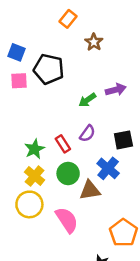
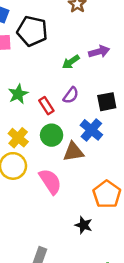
green star: (35, 149) -> (18, 94), moved

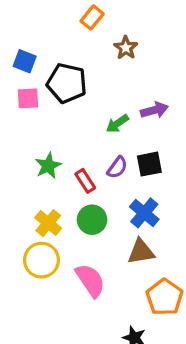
black square: (107, 102) -> (149, 164), moved
brown triangle: (73, 152) -> (141, 252), moved

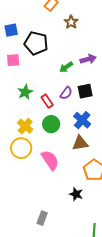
blue square: (25, 61) -> (11, 30), turned -32
pink square: (28, 98) -> (13, 60), moved

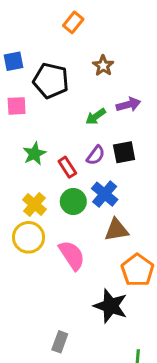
brown star: (71, 22) -> (103, 66), moved
blue cross: (82, 120) -> (105, 194), moved
black star: (76, 194) -> (111, 306), size x1.6

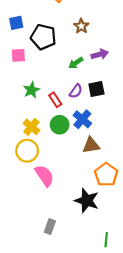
pink semicircle: (72, 255) -> (44, 176), moved

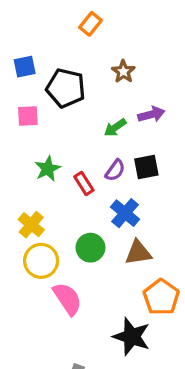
green circle: (60, 125) -> (90, 248), moved
yellow cross: (31, 127) -> (31, 225), moved

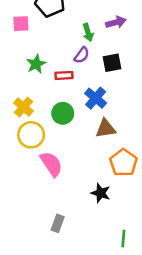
green arrow: (115, 128) -> (88, 32), turned -72
purple semicircle: (115, 170) -> (82, 55), moved
red rectangle: (84, 183) -> (64, 75), turned -60
green circle: (90, 248) -> (63, 113), moved
black star: (132, 337) -> (101, 193), size x0.7

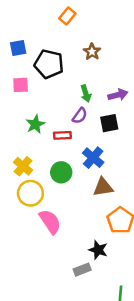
purple arrow: (116, 22) -> (118, 95), moved
gray rectangle: (58, 223) -> (82, 270), moved, turned 49

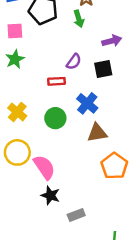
green arrow: (86, 94) -> (79, 19), moved
green star: (35, 124) -> (15, 59), moved
yellow circle: (30, 193) -> (17, 152), moved
black star: (98, 250) -> (50, 195), moved

